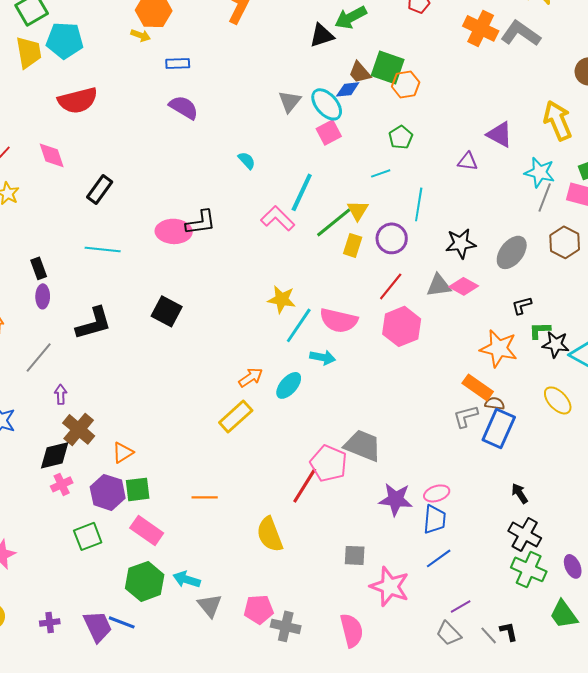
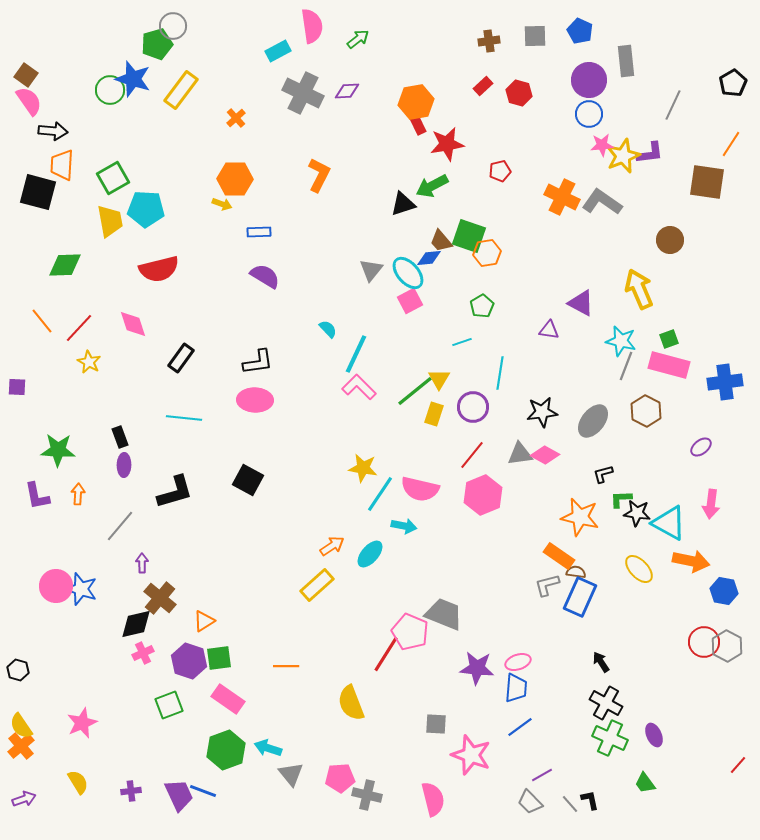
cyan line: (302, 192) -> (356, 354), moved
black L-shape: (201, 222) -> (258, 362), moved
green trapezoid: (564, 614) -> (645, 783), size x0.7

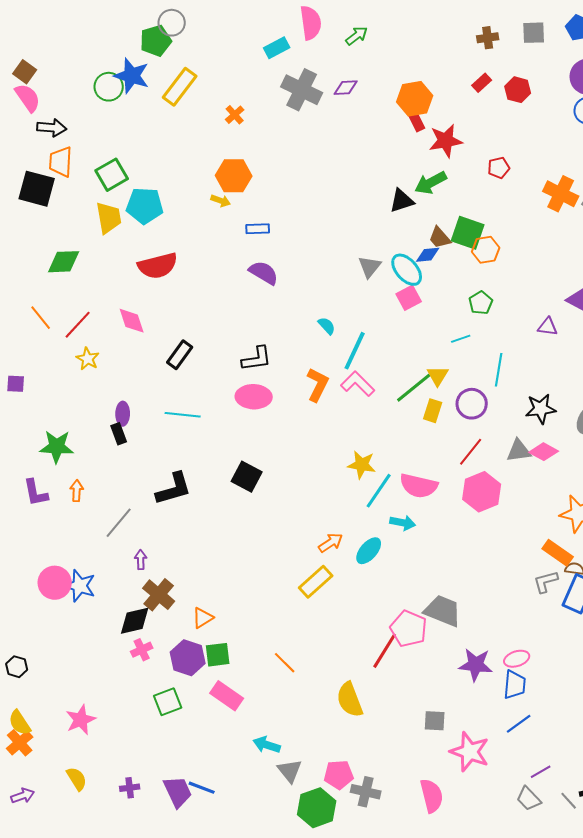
orange L-shape: (319, 175) -> (318, 385), moved
purple ellipse: (124, 465) -> (123, 414), moved
orange line: (286, 666) -> (285, 663), turned 45
green hexagon: (226, 750) -> (317, 808), moved

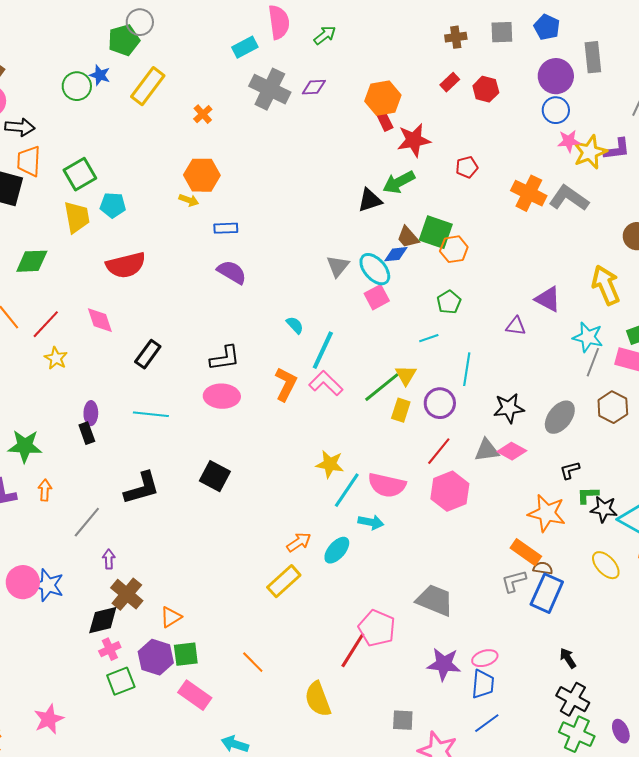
blue star: (132, 76) -> (100, 75), size x0.6
cyan pentagon: (145, 206) -> (113, 205), size x0.7
gray trapezoid: (443, 611) -> (435, 600), moved
green square: (168, 702) -> (121, 681), moved

